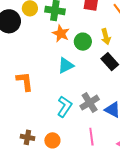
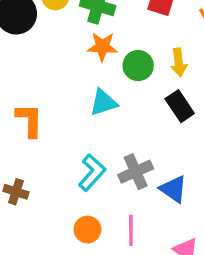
orange star: (61, 33) -> (102, 47), turned -30
brown cross: (27, 137) -> (16, 192), moved
orange circle: (52, 140) -> (87, 230), moved

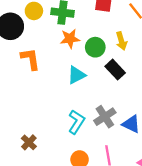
black rectangle: (180, 106) -> (115, 70), moved
orange L-shape: (29, 120) -> (30, 59), moved
brown cross: (16, 192) -> (29, 142), turned 35

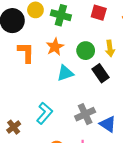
orange star: (70, 39) -> (55, 47), moved, turned -30
cyan L-shape: (76, 122) -> (45, 113), moved

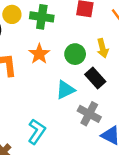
cyan triangle: (65, 73) -> (65, 90), moved
gray cross: (85, 114) -> (89, 114), moved, turned -30

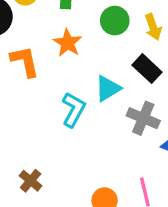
green circle: (75, 54) -> (115, 21), moved
cyan L-shape: (37, 132) -> (73, 110), moved

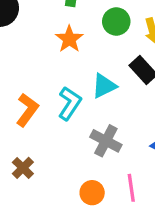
orange L-shape: (25, 61) -> (27, 110), moved, turned 44
gray cross: (143, 118) -> (106, 141), moved

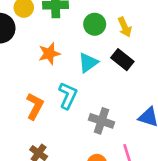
orange star: (69, 39) -> (49, 54), moved, turned 30
cyan triangle: (104, 86) -> (88, 63), moved

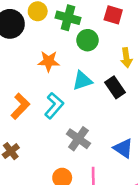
green circle: (95, 24) -> (87, 40), moved

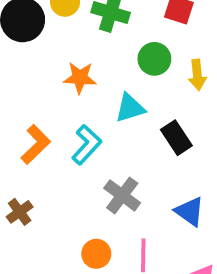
green circle: (87, 40) -> (154, 59), moved
black rectangle: (115, 87) -> (176, 138), moved

